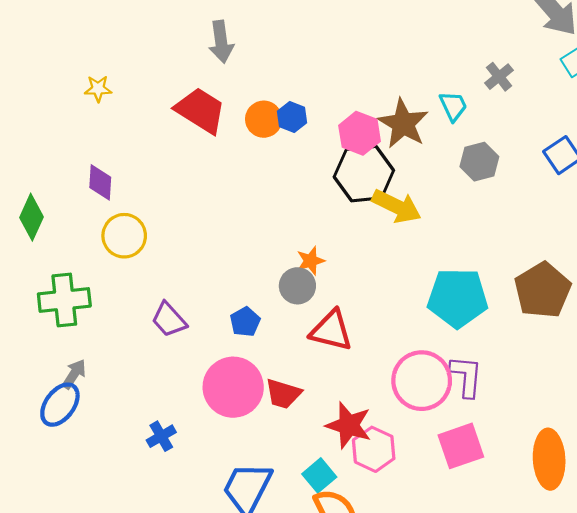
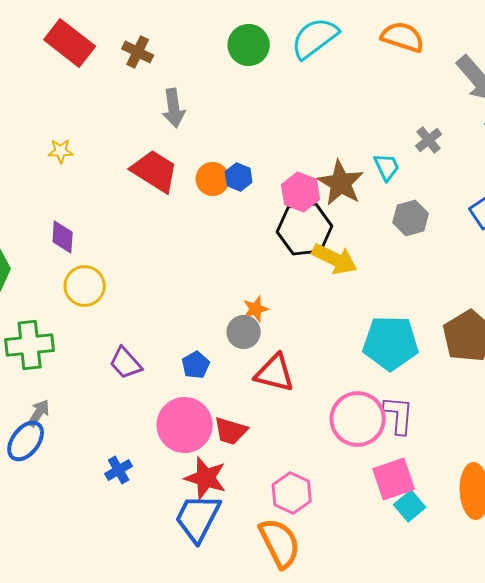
red star: (349, 425) -> (206, 478), moved
pink hexagon: (374, 449) -> (292, 493), moved
cyan square: (319, 475) -> (410, 506), moved

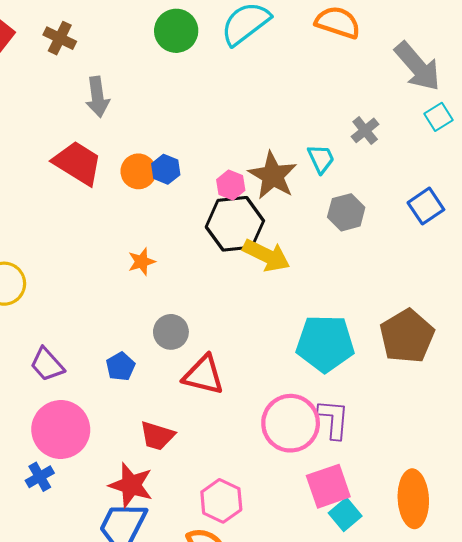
pink hexagon: (301, 192) -> (231, 185), size x0.7
orange star: (256, 309) -> (142, 262), moved
pink circle: (185, 425) -> (61, 430), moved

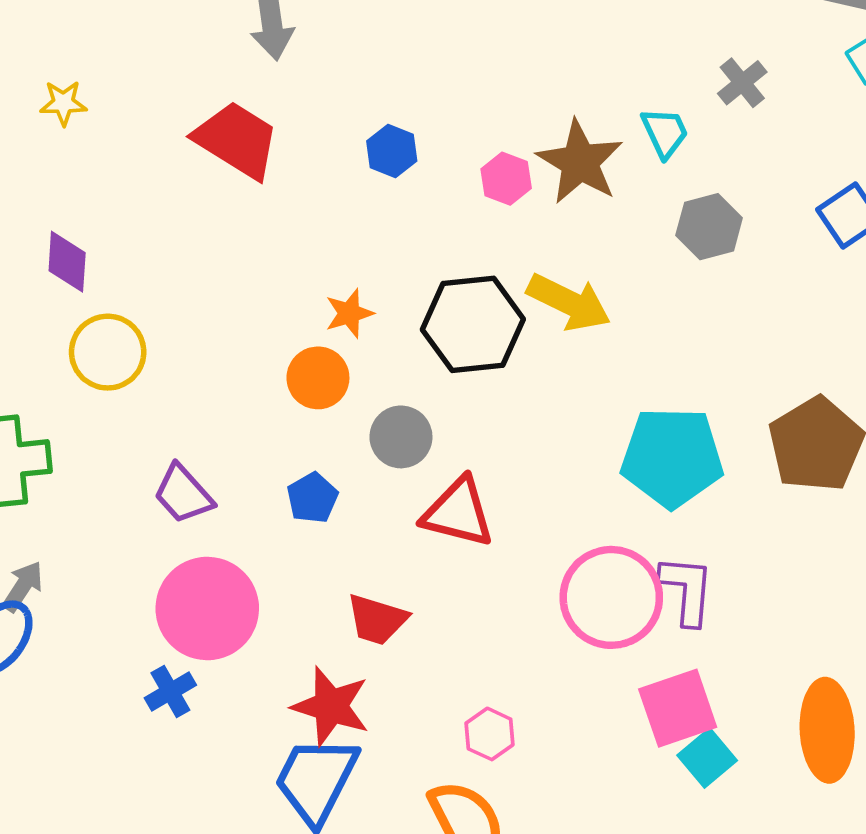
orange circle: (138, 171) -> (318, 378), moved
black hexagon: (235, 224) -> (473, 324), moved
pink hexagon: (221, 501) -> (490, 734), size x0.7

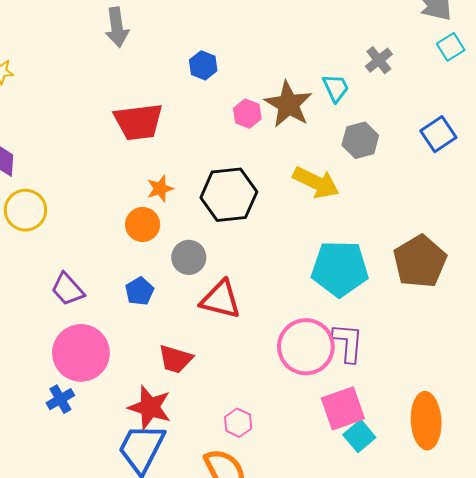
red trapezoid: (237, 140) -> (138, 122), moved, turned 141
blue hexagon: (392, 151) -> (203, 65), moved
yellow arrow: (569, 302) -> (316, 182), moved

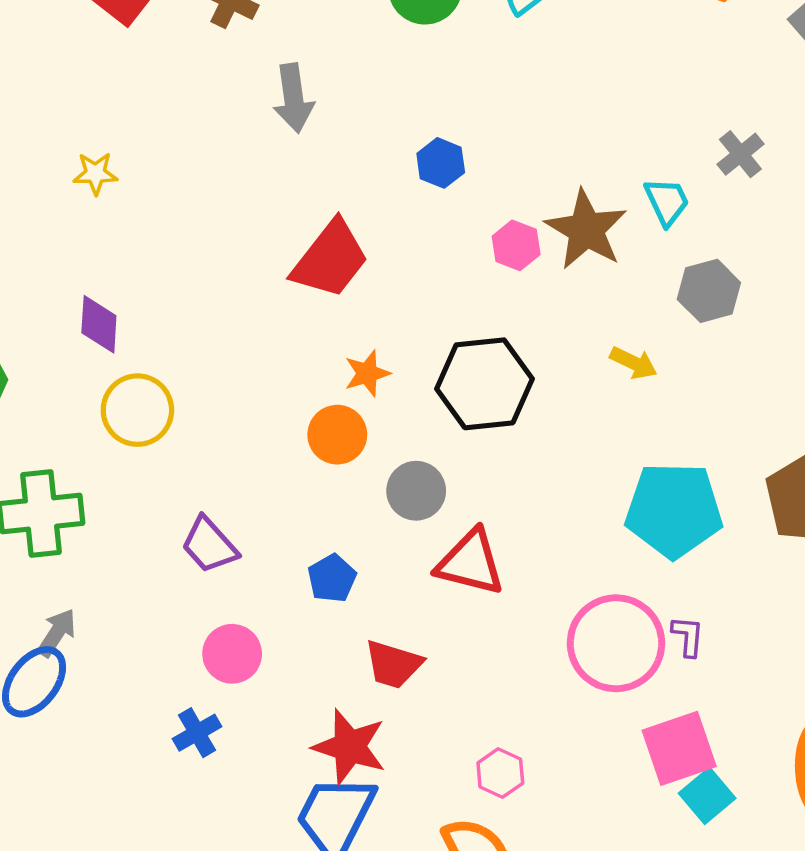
red trapezoid: (138, 122) -> (330, 259), turned -45
yellow arrow: (316, 182) -> (634, 363), size x0.6
blue pentagon: (139, 291) -> (332, 578), moved
purple L-shape: (348, 343) -> (688, 636), size x0.6
pink circle: (81, 353) -> (232, 654), size x0.6

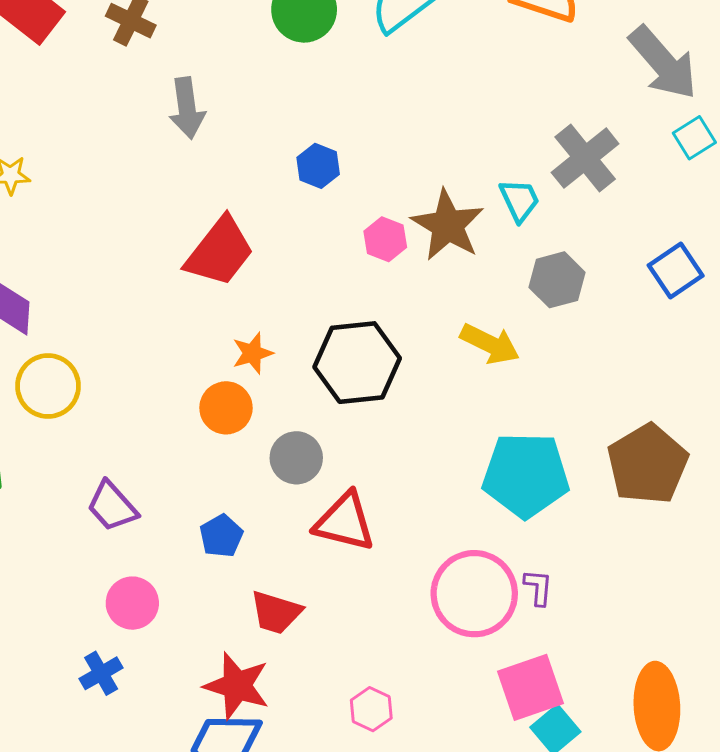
gray cross: (740, 154) -> (585, 158), size x1.6
yellow arrow: (634, 363) -> (490, 344), size x1.4

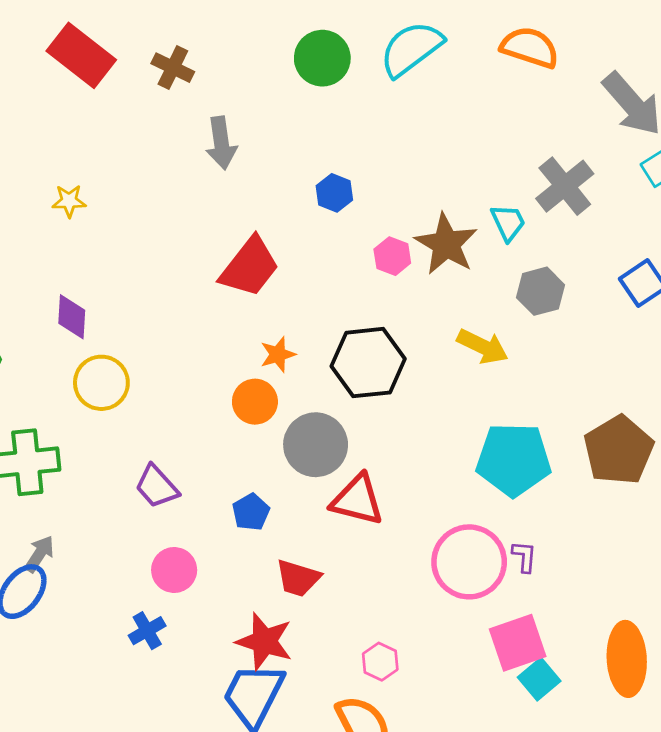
gray circle: (296, 458) -> (316, 445), size x1.4

